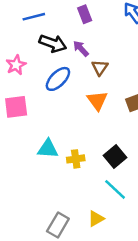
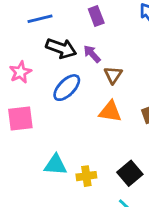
orange triangle: (97, 101) -> (110, 111), turned -45

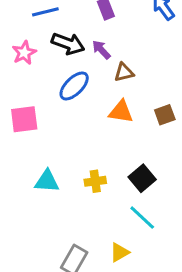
pink star: (20, 72) -> (24, 53), moved
brown triangle: (113, 75) -> (124, 72), turned 42
cyan triangle: (56, 165) -> (47, 181), moved

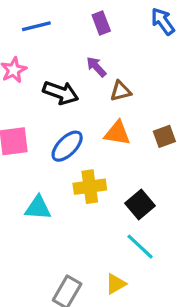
black arrow: (68, 44) -> (61, 93), moved
blue ellipse: (74, 86) -> (67, 146), moved
yellow cross: (95, 181) -> (90, 187), moved, size x1.4

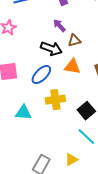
black arrow: (61, 93) -> (51, 49), moved

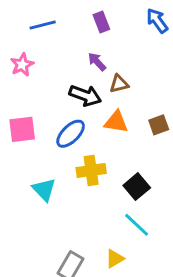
cyan triangle: (23, 113) -> (44, 190), turned 42

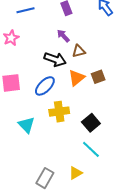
orange triangle: (116, 122) -> (77, 78), turned -48
brown square: (159, 125) -> (98, 77), moved

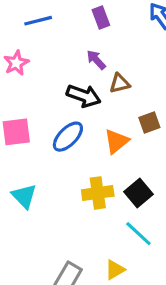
orange triangle: (77, 78) -> (116, 141), moved
yellow cross: (59, 112) -> (98, 193), moved
cyan triangle: (26, 125) -> (24, 196), moved

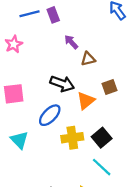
purple rectangle: (101, 18) -> (53, 15), moved
black arrow: (84, 96) -> (62, 84), moved
blue ellipse: (68, 137) -> (50, 115), moved

